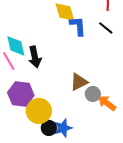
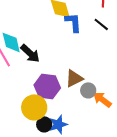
black arrow: (35, 57) -> (30, 53), turned -35
purple hexagon: (21, 94) -> (47, 86), moved

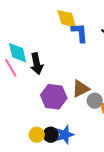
black arrow: (30, 53) -> (37, 64), turned 35
yellow circle: (34, 107) -> (37, 135), moved, size x0.6

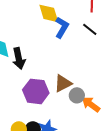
blue L-shape: (80, 33) -> (62, 27), turned 35

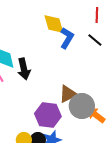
purple hexagon: (36, 91) -> (48, 115), moved
gray circle: (77, 95) -> (82, 106), size x1.6

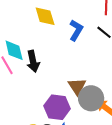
yellow diamond: (54, 24) -> (45, 16), moved
brown triangle: (68, 94) -> (77, 86), turned -36

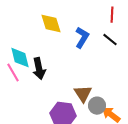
gray circle: (91, 98) -> (97, 106), size x0.7

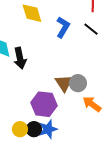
gray circle: (97, 106) -> (78, 83), moved

